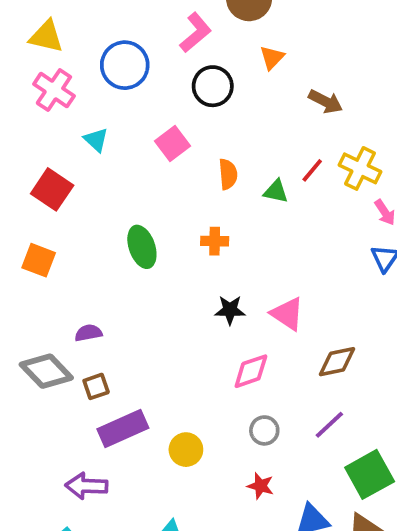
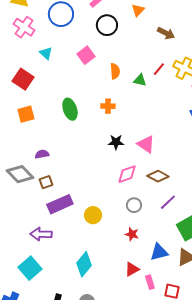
orange square: (39, 260) -> (26, 114), moved, turned -36
brown diamond: (337, 362) -> (158, 176), moved, turned 40

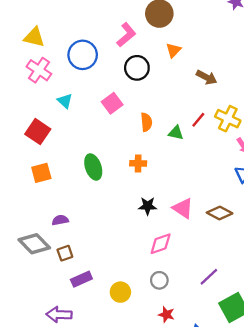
brown diamond: (158, 176) -> (220, 213), moved
purple rectangle: (60, 204) -> (81, 279), size x0.7
gray circle: (134, 205) -> (159, 280), moved

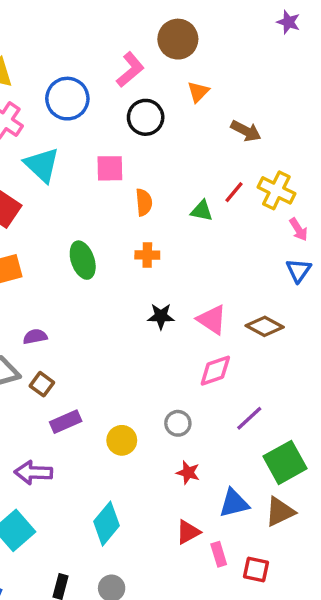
cyan triangle: (65, 101) -> (42, 165), size x1.6
pink square: (112, 103) -> (110, 168), turned 36
orange semicircle: (146, 122) -> (144, 202), moved
pink diamond: (161, 244) -> (215, 371), moved
brown square: (65, 253) -> (42, 384), turned -35

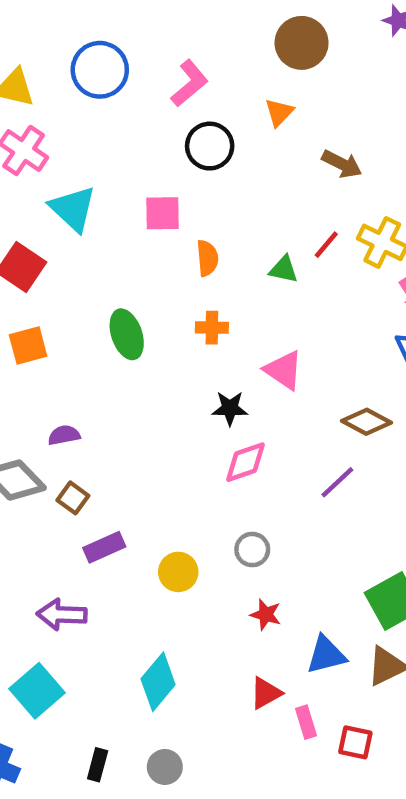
brown circle: (178, 39) -> (302, 43), moved
blue circle: (67, 99) -> (100, 70), moved
pink triangle: (212, 320) -> (284, 370), moved
pink diamond: (215, 371) -> (246, 462), moved
purple line: (249, 418) -> (337, 482), moved

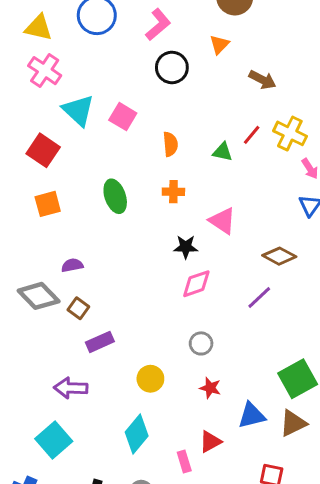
pink square: (163, 213) -> (123, 117), moved, turned 32
yellow circle: (178, 572) -> (150, 379), moved
pink rectangle: (306, 722) -> (184, 462), moved

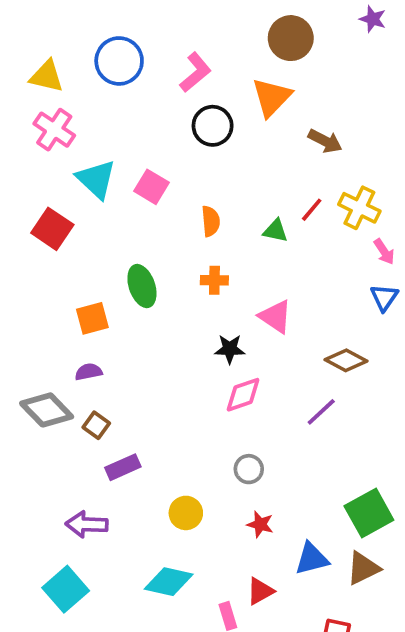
orange triangle: (219, 44) -> (272, 97), size x1.6
orange square: (48, 204) -> (92, 318), moved
cyan diamond: (137, 434) -> (169, 582), turned 63

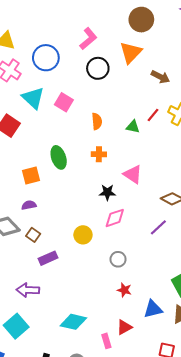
blue circle: (119, 61) -> (46, 58), moved
yellow circle: (186, 513) -> (83, 235), moved

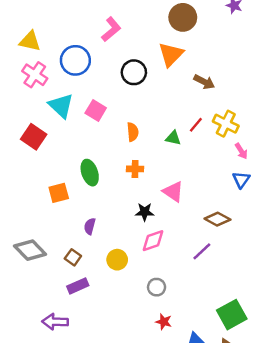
pink L-shape: (88, 39) -> (111, 29), moved
purple semicircle: (29, 205) -> (90, 226), moved, turned -64
brown square: (33, 235) -> (73, 257), moved

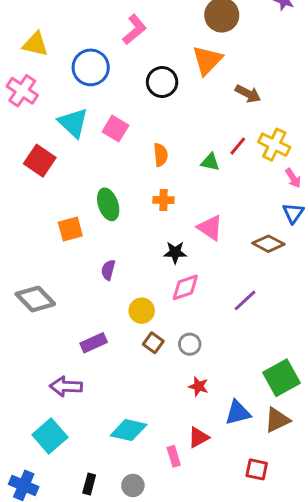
pink cross: (35, 75) -> (22, 91), moved
brown diamond: (217, 219) -> (268, 244), moved
brown square: (73, 257) -> (153, 343), moved

